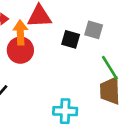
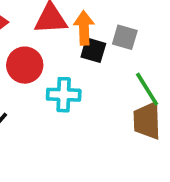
orange arrow: (20, 33) -> (84, 28), moved
cyan cross: (65, 111) -> (64, 95), moved

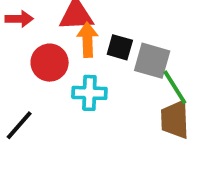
orange arrow: (84, 28) -> (88, 40), moved
gray square: (125, 37) -> (152, 61), moved, size x1.4

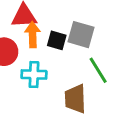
gray square: (152, 61) -> (81, 35), moved
brown trapezoid: (175, 120) -> (75, 99), moved

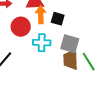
gray square: (81, 35) -> (70, 44), moved
green line: (98, 70) -> (89, 62), moved

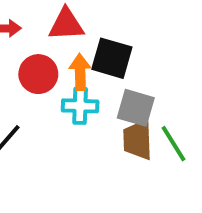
orange arrow: (41, 15) -> (80, 72), moved
black square: (58, 19) -> (112, 58), size x1.5

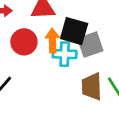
cyan cross: (80, 106) -> (65, 54), moved
gray square: (136, 108) -> (90, 45), moved, turned -35

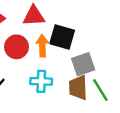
gray square: (90, 45) -> (83, 64), moved
cyan cross: (65, 54) -> (41, 81), moved

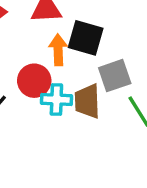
red circle: (17, 47) -> (34, 81), moved
brown trapezoid: (78, 88) -> (87, 101), moved

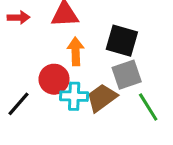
black square: (86, 38) -> (122, 41), moved
brown trapezoid: (87, 101) -> (102, 98), turned 56

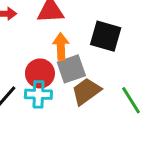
gray square: (127, 75) -> (71, 69), moved
cyan cross: (74, 96) -> (38, 94), moved

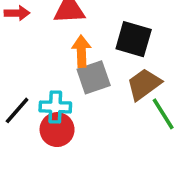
red circle: (40, 73) -> (57, 130), moved
brown trapezoid: (86, 91) -> (144, 84), moved

